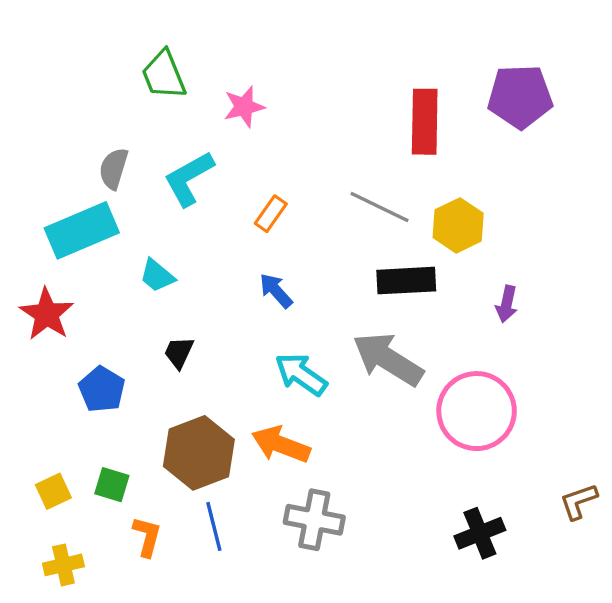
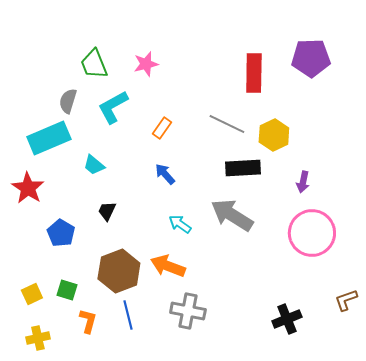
green trapezoid: (164, 75) -> (94, 64), moved
cyan arrow: (301, 374) -> (180, 224), size x0.7
pink circle: (477, 411) -> (312, 233), moved

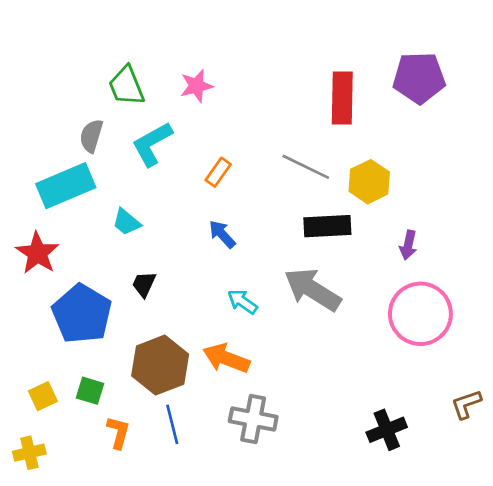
blue pentagon: (61, 233) -> (82, 314), size x1.6
yellow cross: (38, 338) -> (29, 453), moved

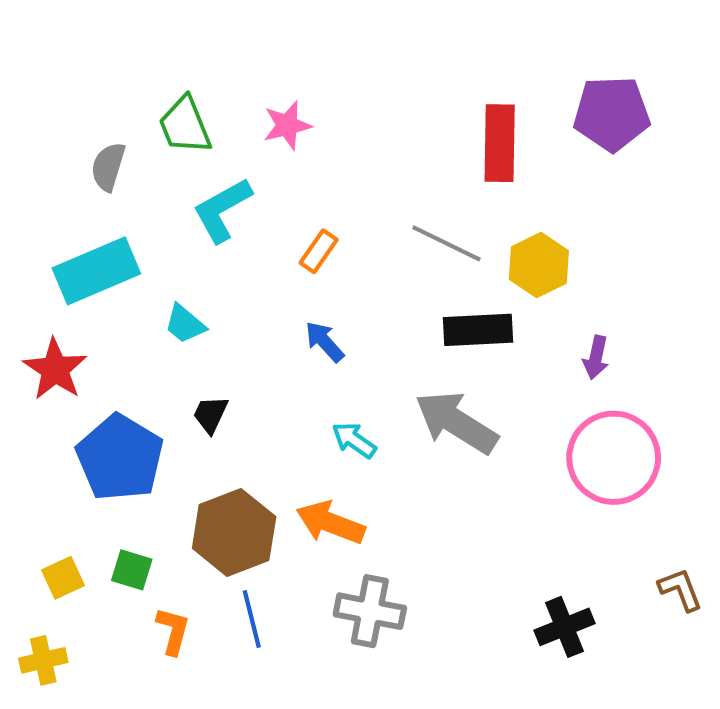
gray semicircle: (91, 136) -> (108, 167), moved
brown L-shape: (466, 404) -> (681, 590), turned 88

